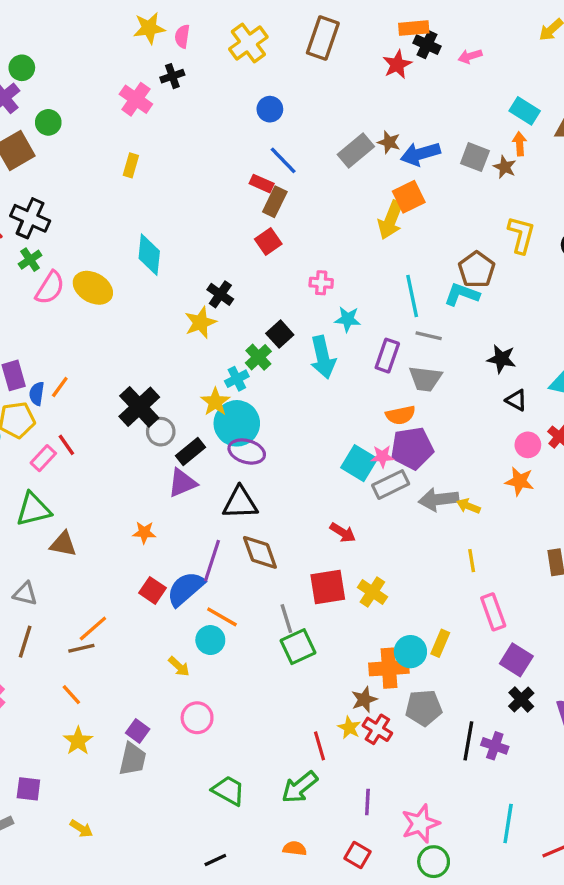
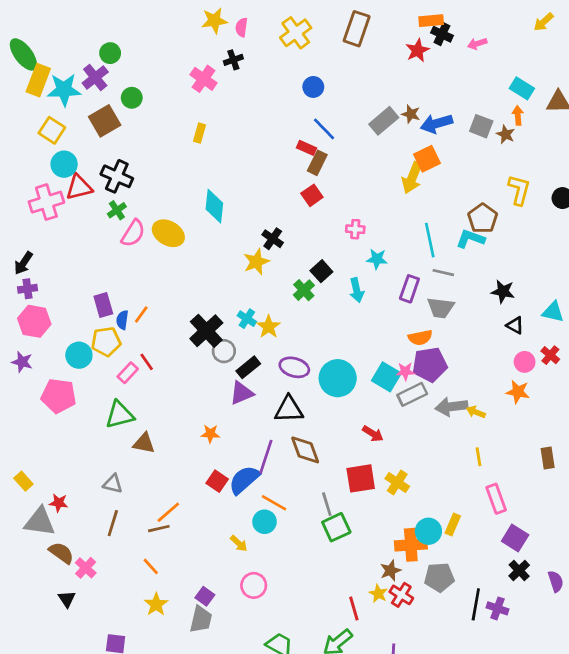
cyan arrow: (323, 357) -> (357, 290), size x0.7
cyan cross: (237, 379) -> (247, 319), moved, turned -30
cyan circle: (237, 423) -> (338, 378), moved

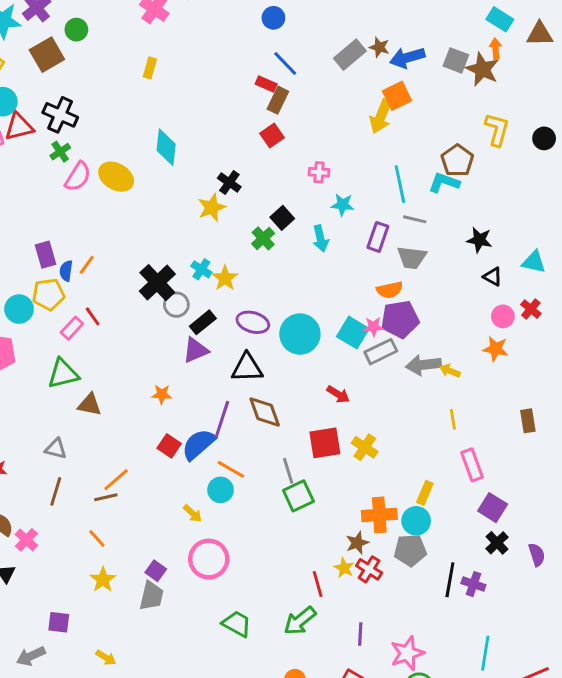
brown star: (506, 134) -> (482, 69), size x1.6
cyan circle: (428, 531) -> (416, 521), moved
pink circle: (254, 585) -> (209, 559), size x1.4

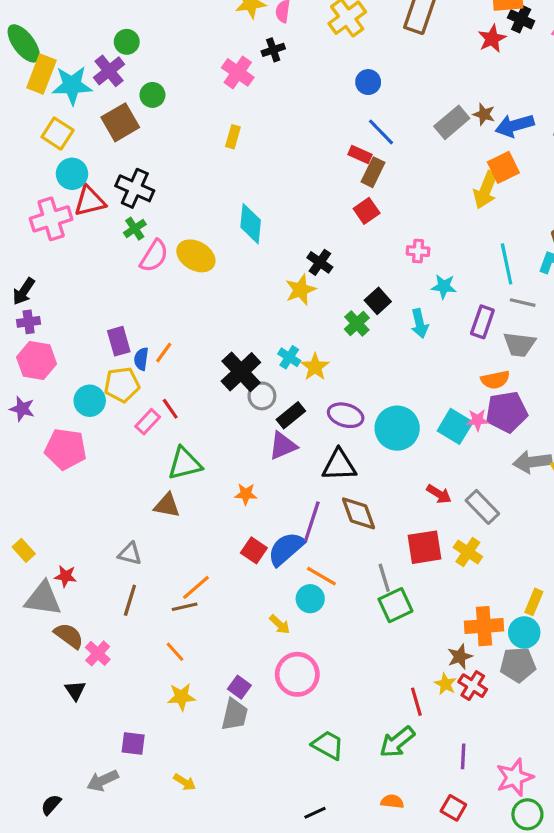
gray rectangle: (381, 352) -> (482, 507), moved, turned 72
green triangle: (63, 374) -> (185, 463), moved
yellow star: (103, 580) -> (181, 697), turned 30

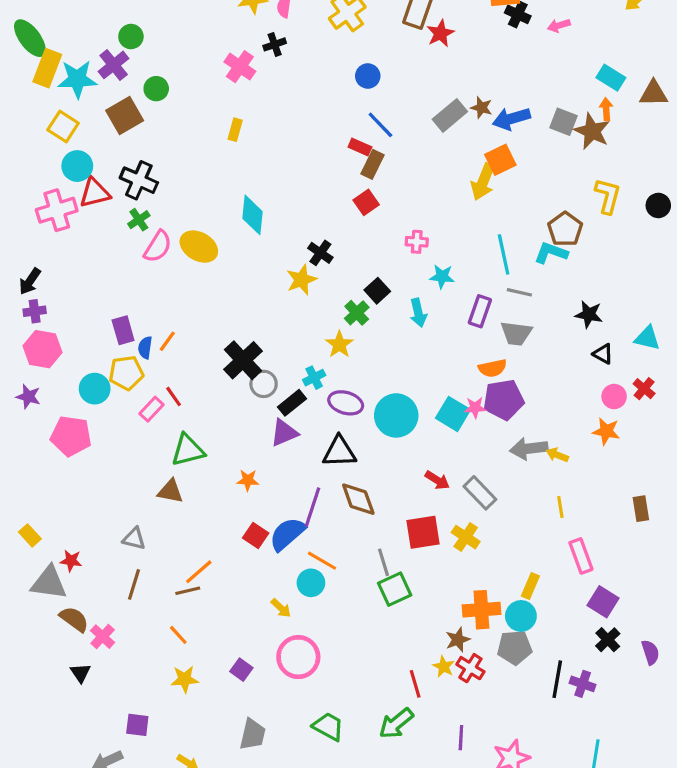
red star: (492, 39) -> (440, 33), moved
cyan cross: (289, 357) -> (314, 378), moved, turned 30
yellow star: (315, 367) -> (339, 344), moved
gray trapezoid: (235, 715) -> (253, 734), moved

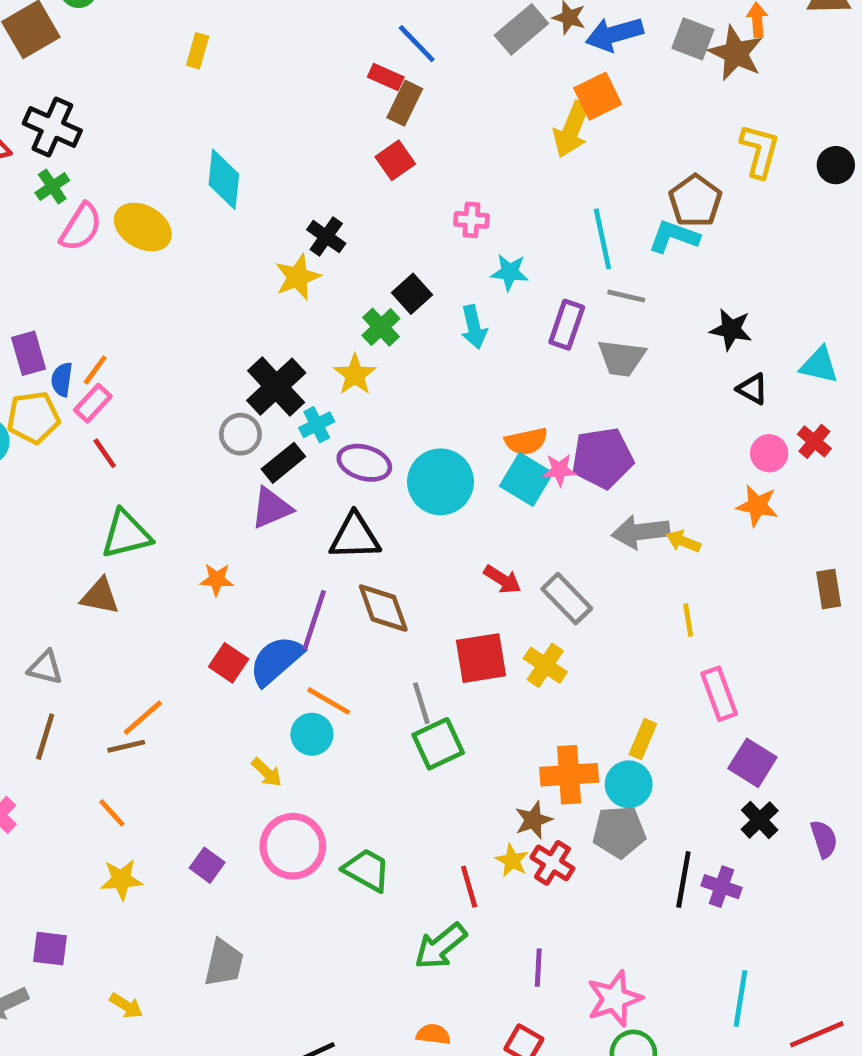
black cross: (243, 360) -> (276, 387), moved
orange semicircle: (493, 368) -> (526, 441), moved
pink rectangle: (151, 409) -> (93, 403), moved
brown rectangle: (641, 509) -> (829, 589), moved
green trapezoid: (328, 727) -> (367, 870), moved

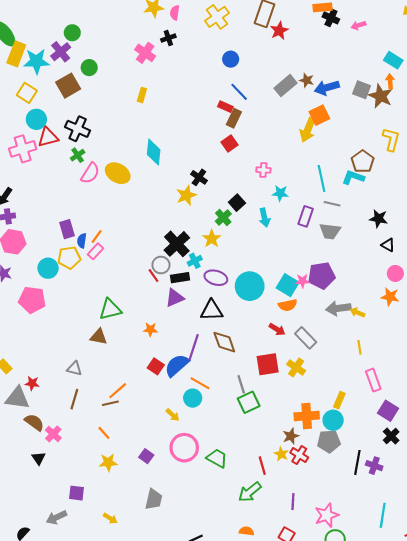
orange semicircle: (526, 441) -> (288, 305), moved
red line: (105, 453) -> (154, 276), moved
black rectangle: (283, 463) -> (180, 278), turned 30

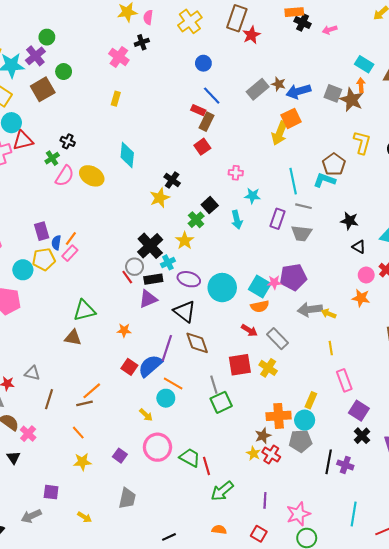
black cross: (78, 129) -> (68, 141), moved, size x0.6
black triangle: (212, 310) -> (185, 312), turned 40
gray triangle: (74, 368) -> (32, 373), moved
red line: (262, 466) -> (207, 466), moved

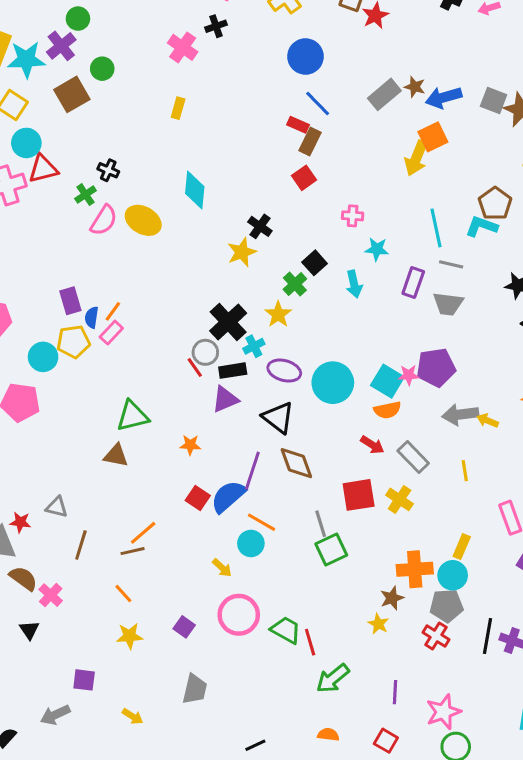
blue circle: (203, 63) -> (305, 56), size x1.5
yellow line: (331, 348) -> (465, 471), moved
red cross: (271, 454) -> (436, 636), moved

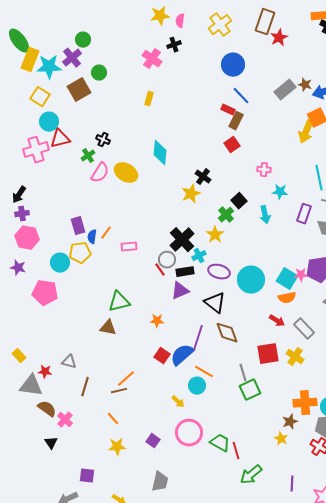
pink rectangle: (111, 333) -> (129, 247), moved, turned 42

